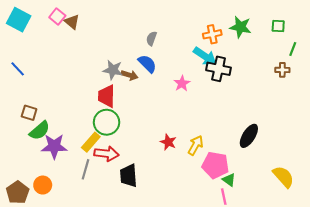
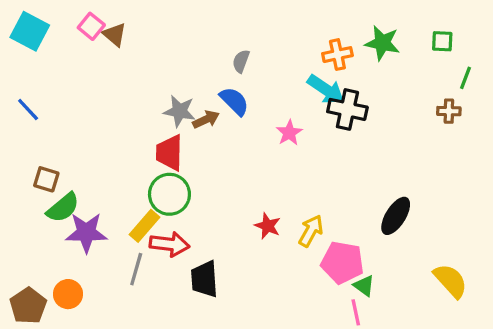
brown arrow: (130, 75) -> (206, 119), turned -42

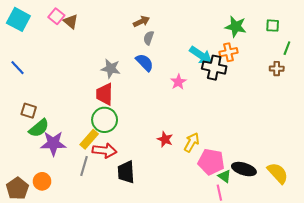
orange cross: (337, 55) -> (229, 52), moved
brown arrow: (206, 119) -> (141, 21), moved
black ellipse: (396, 216) -> (244, 169), moved, turned 75

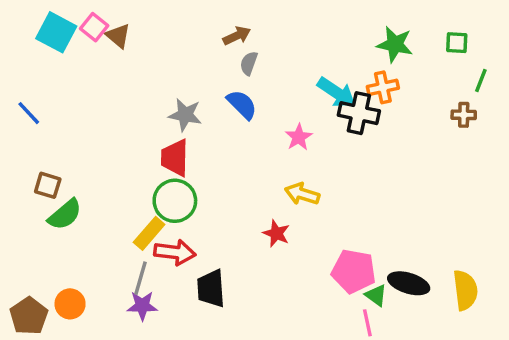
cyan square: (18, 19) -> (56, 32), moved
yellow arrow: (192, 142) -> (302, 194), moved, turned -102
purple star: (53, 143) -> (142, 306), moved, size x0.7
yellow semicircle: (278, 173) -> (465, 290), turned 35

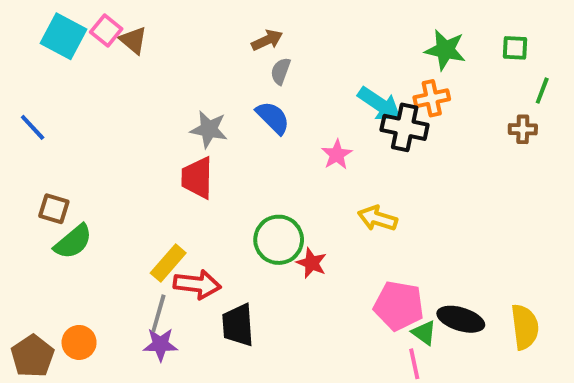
yellow arrow: (302, 194) -> (377, 218), moved
green circle: (175, 201) -> (279, 240), moved

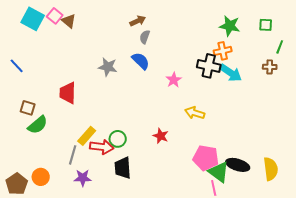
cyan arrow: (379, 104) -> (231, 73), moved
red trapezoid: (197, 178) -> (68, 93), moved
green circle: (279, 240) -> (118, 139), moved, size x0.7
gray line: (158, 313) -> (73, 155), moved
green triangle: (424, 333) -> (219, 172), size x1.6

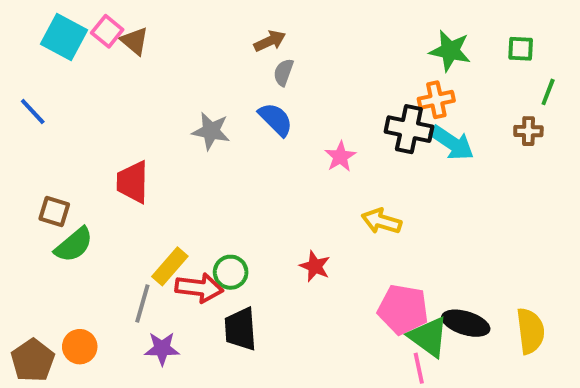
blue line: (17, 66) -> (33, 112), moved

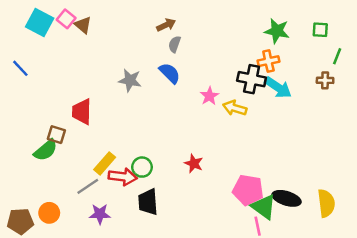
brown square: (54, 211) -> (56, 135), moved
yellow arrow: (381, 221) -> (235, 108), moved
gray line: (142, 304) -> (88, 186), turned 40
brown pentagon: (33, 360) -> (20, 221), turned 30

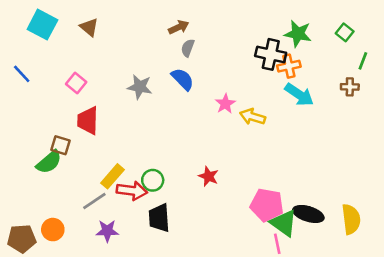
pink square: (66, 19) -> (76, 83), moved
green square: (320, 30) -> (345, 32), turned 35
black cross: (252, 79) -> (271, 54), moved

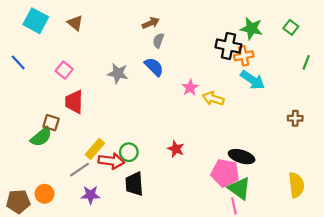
green line: (363, 61) -> (306, 62), moved
brown cross: (350, 87) -> (295, 118), moved
black ellipse: (308, 214) -> (242, 157), moved

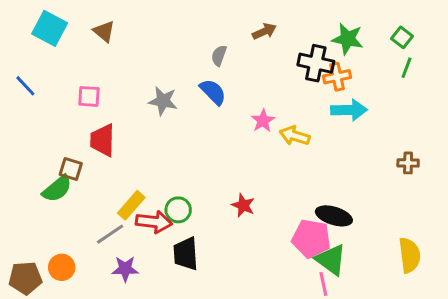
brown arrow: (151, 23) -> (264, 31), moved
green line: (306, 62) -> (407, 68), moved
pink square: (64, 70) -> (89, 96), turned -35
cyan arrow: (253, 80) -> (349, 110), turned -35

